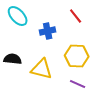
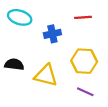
cyan ellipse: (18, 16) -> (20, 17), turned -30
red line: (76, 16) -> (83, 17), turned -56

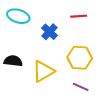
blue cross: (52, 34) -> (50, 32), turned -35
yellow triangle: (46, 75) -> (43, 71), turned -45

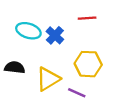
cyan ellipse: (18, 16) -> (28, 31), moved
purple line: (81, 87) -> (77, 93), moved

